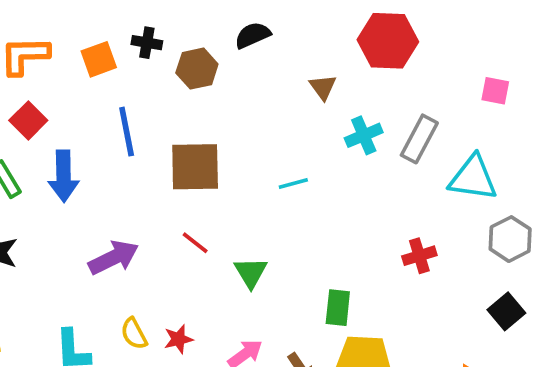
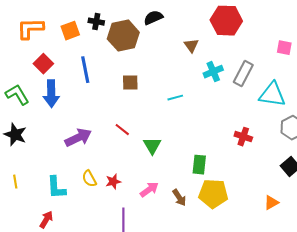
brown hexagon: (197, 69) -> (123, 36), size x1.4
red square: (28, 120) -> (43, 64), moved
brown square: (195, 167) -> (130, 83), moved, size x0.6
red cross: (419, 256) -> (243, 137), turned 36

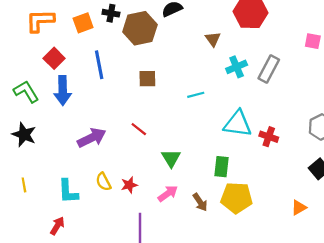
cyan triangle: (272, 95) -> (238, 124), moved
green triangle: (152, 146) -> (171, 158), moved

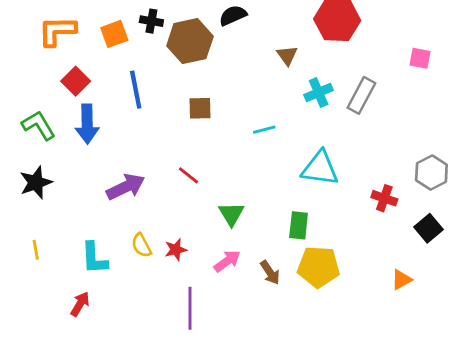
black star: (24, 135) -> (36, 183), turned 30
red cross: (269, 137) -> (384, 198), moved

